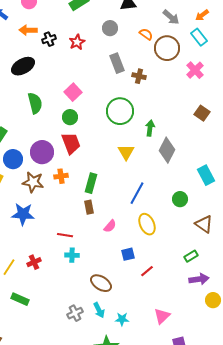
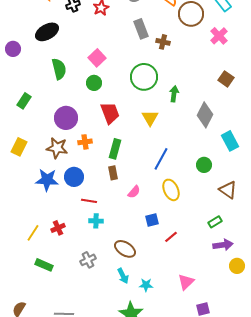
red trapezoid: (71, 143) -> (110, 113), moved
gray diamond: (167, 150) -> (205, 115), moved
blue circle: (13, 159) -> (74, 177), moved
gray cross: (75, 313) -> (88, 260), moved

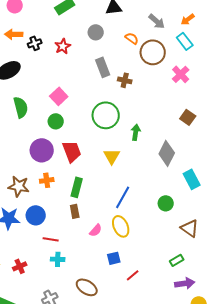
purple circle: (66, 118) -> (42, 150), moved
yellow ellipse: (171, 190) -> (121, 226), moved

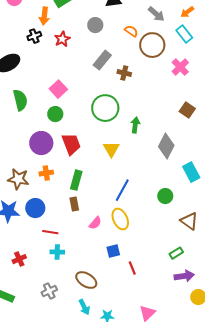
orange arrow: (14, 34) -> (44, 16), moved, turned -84
gray rectangle: (103, 67) -> (102, 60), turned 60
red line: (133, 275) -> (132, 268), turned -72

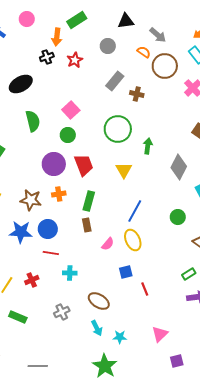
gray arrow: (156, 14) -> (158, 35), moved
red line: (50, 232) -> (51, 253), moved

